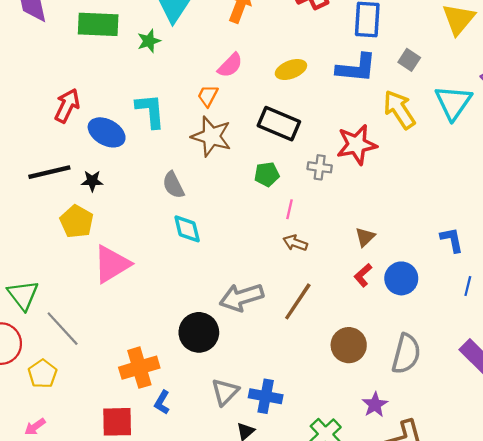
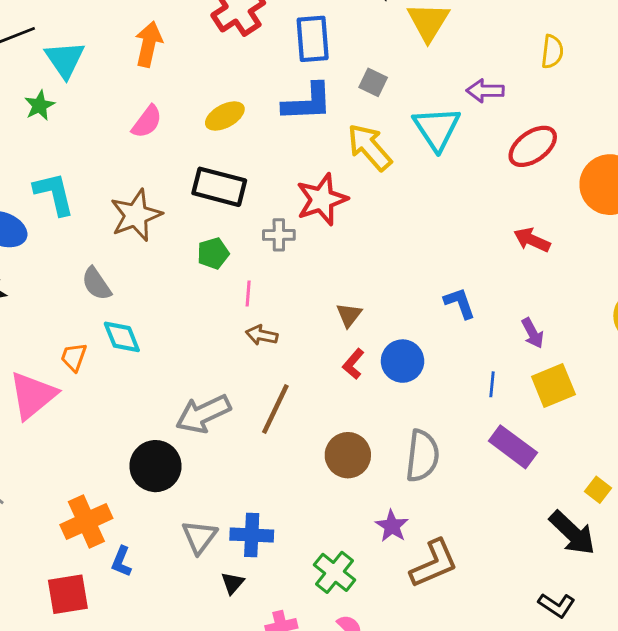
orange trapezoid: (208, 96) -> (74, 357), moved
brown star: (211, 136) -> (136, 215), turned -30
blue line: (468, 286) -> (492, 384), moved

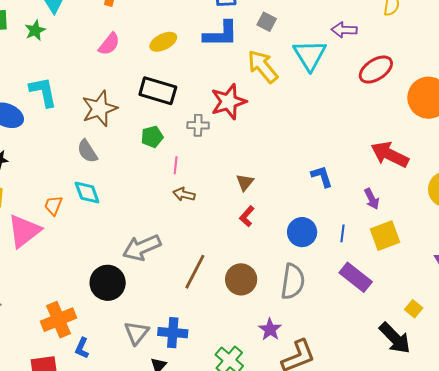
red arrow: (532, 240) -> (390, 154), moved, size x1.5
gray semicircle: (96, 284) -> (87, 151), moved
blue circle: (403, 361) -> (302, 232), moved
brown line: (275, 409) -> (195, 272), moved

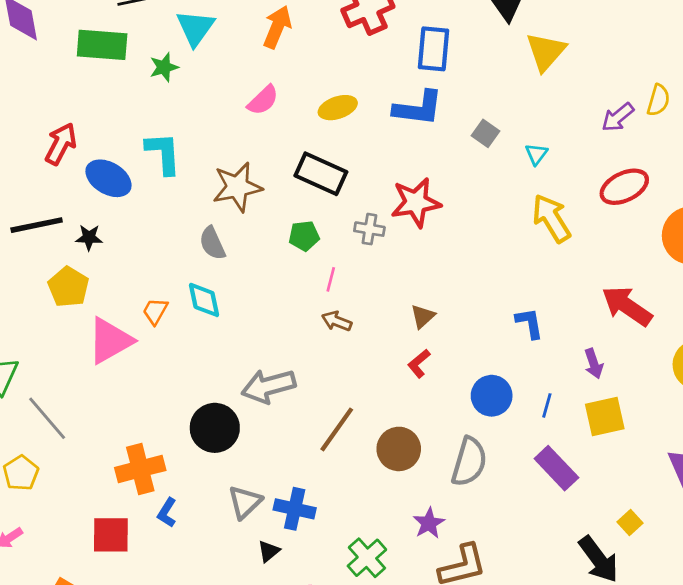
gray square: (267, 22) -> (486, 133), moved
purple arrow: (344, 30) -> (618, 117), moved, turned -50
cyan triangle: (310, 55) -> (536, 154), size x0.5
yellow arrow: (263, 66) -> (551, 218), moved

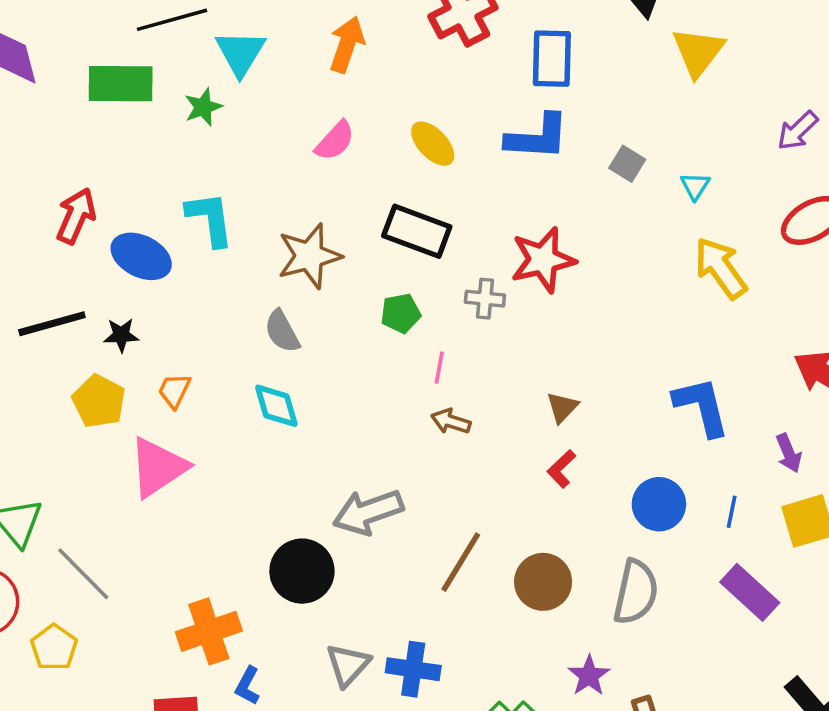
yellow ellipse: (338, 108) -> (433, 144), turned 69
orange trapezoid: (155, 311) -> (174, 391), moved
blue L-shape: (529, 323) -> (702, 406), size x1.5

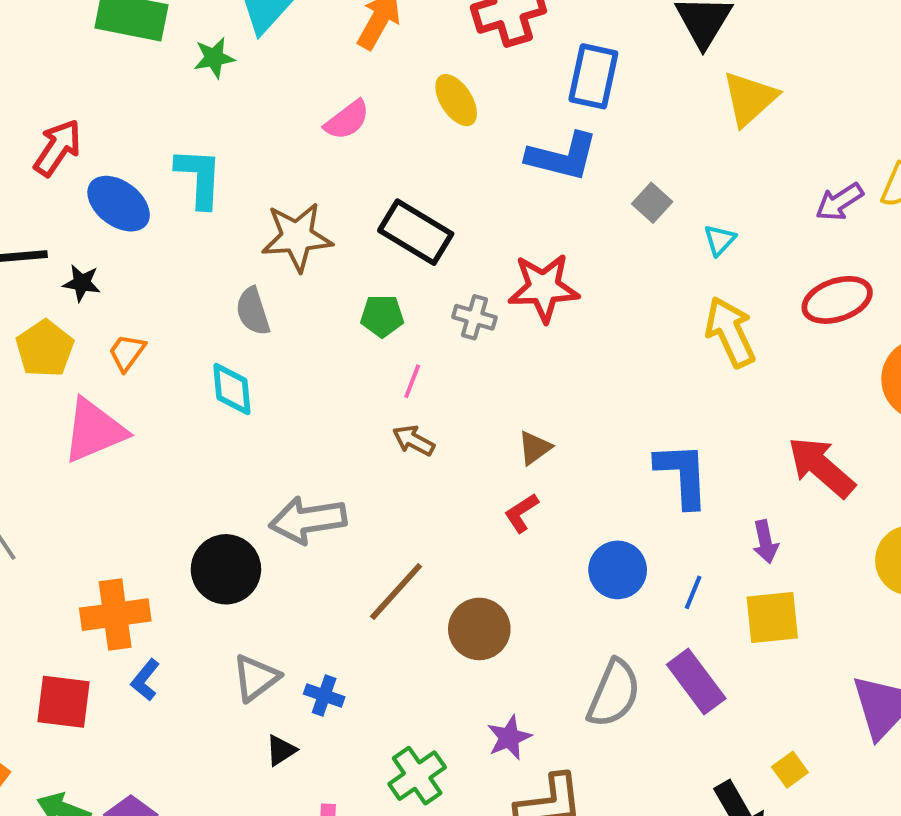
yellow ellipse: (433, 144) -> (456, 100), moved
gray semicircle: (636, 592) -> (614, 693), moved
blue cross: (413, 669) -> (324, 695), size x0.7

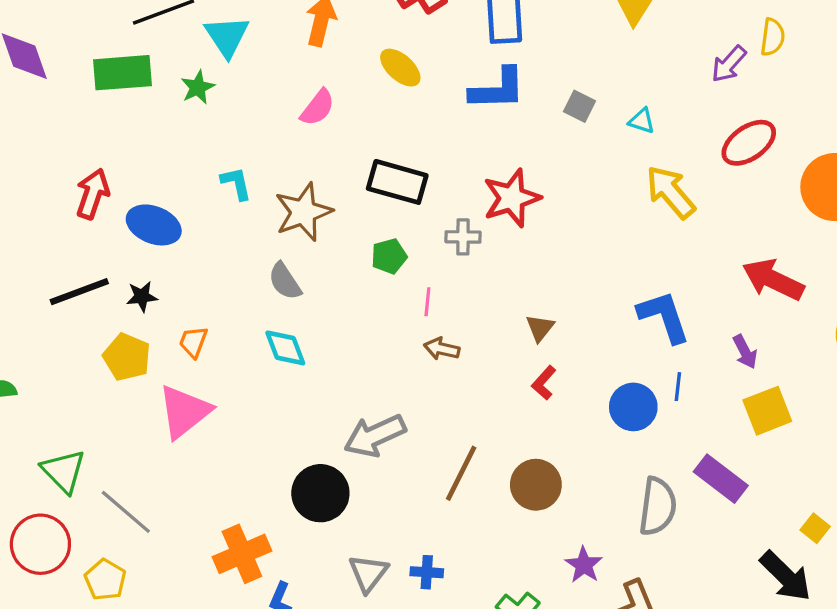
cyan L-shape: (199, 178) -> (236, 183), moved, size x0.7
cyan triangle: (720, 240) -> (642, 121), turned -40
blue line: (693, 592) -> (678, 387), moved

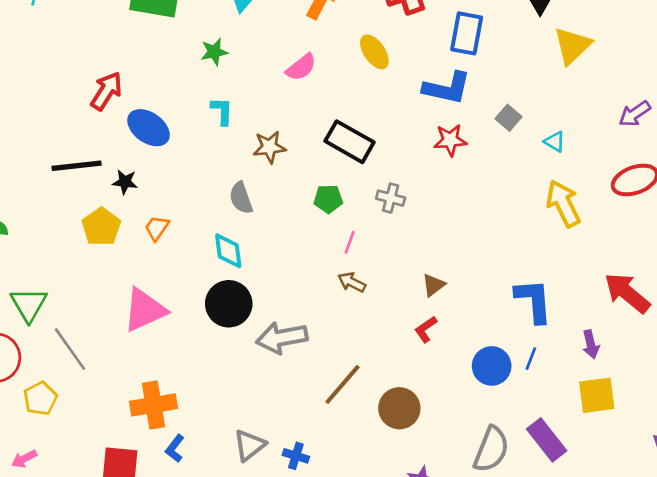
green star: (198, 87) -> (214, 52), moved
red star: (512, 198) -> (450, 140), moved, size x0.7
brown star: (303, 212) -> (269, 147), size x0.7
pink triangle: (184, 412) -> (145, 310), moved
black circle: (320, 493) -> (229, 304), moved

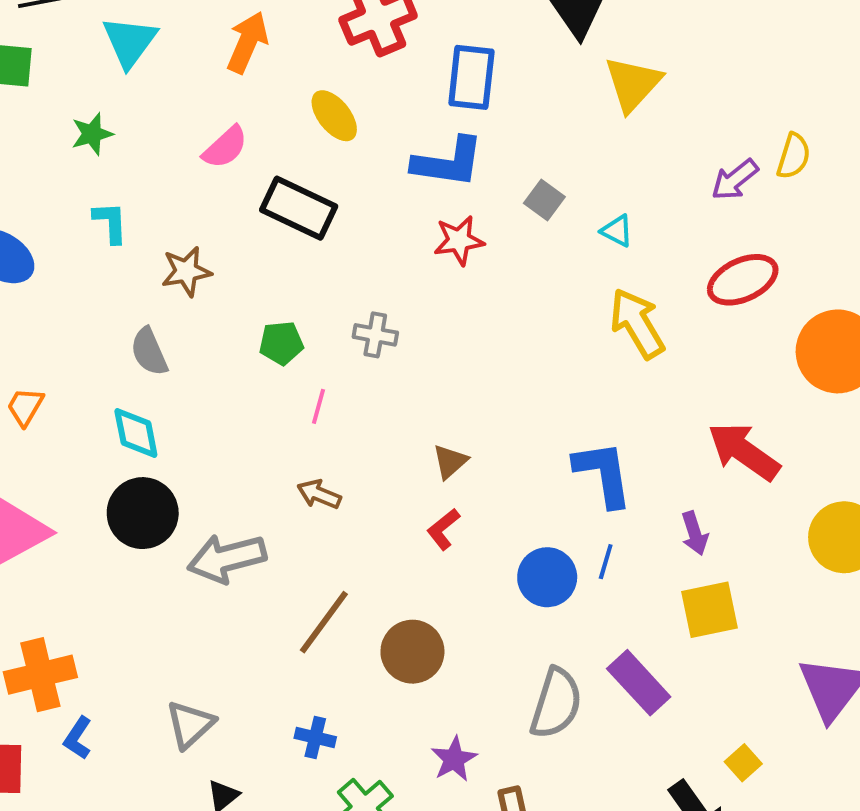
black rectangle: (349, 142) -> (299, 208), moved
brown arrow: (352, 282) -> (319, 494), moved
blue cross: (296, 456) -> (315, 738), moved

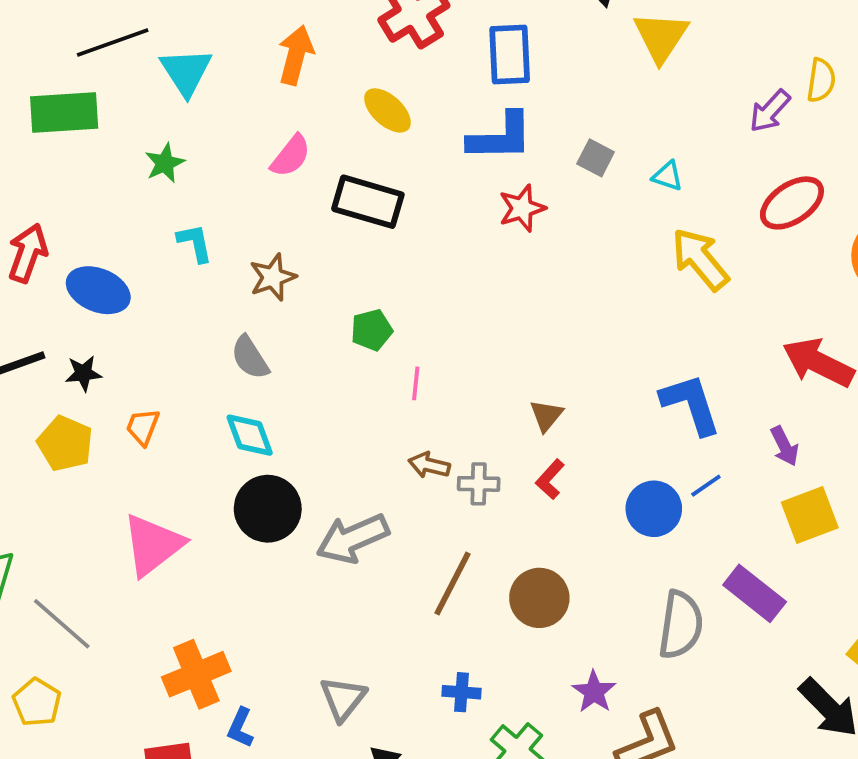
gray cross: (375, 335) -> (479, 484), moved
blue line: (606, 562) -> (706, 486), turned 48

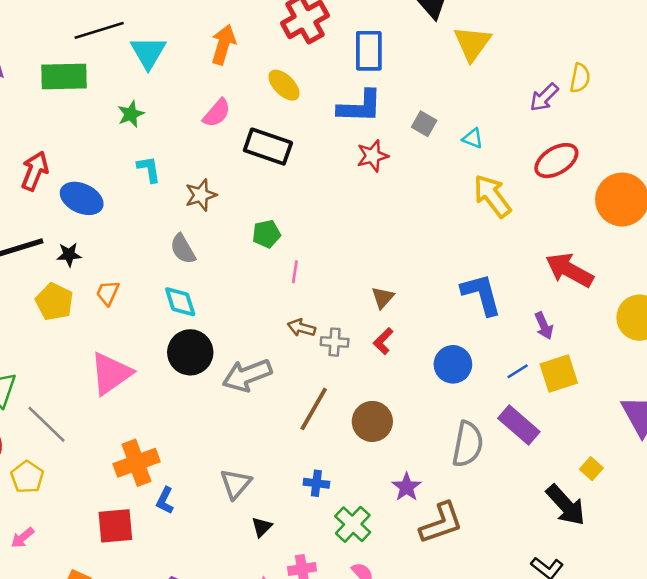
blue line: (706, 486) -> (518, 371), moved

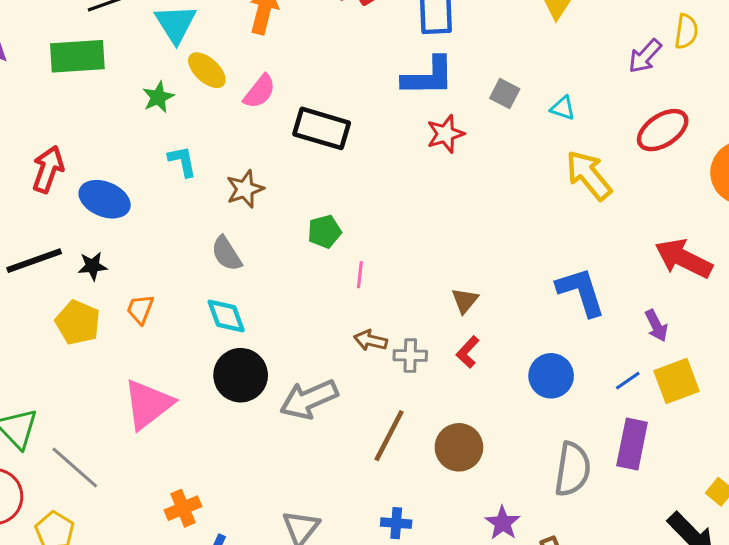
yellow ellipse: (284, 85) -> (207, 70), moved
purple rectangle: (519, 425) -> (632, 444), turned 63
orange cross: (137, 463) -> (183, 508), size x0.7

